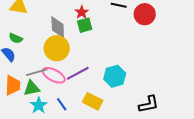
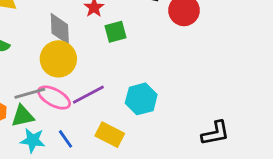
green square: (85, 25) -> (115, 32), moved
black L-shape: (149, 104) -> (215, 133), moved
cyan star: (39, 105) -> (33, 140), turned -30

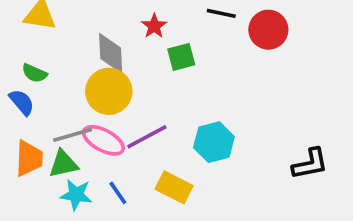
black L-shape: (215, 133) -> (310, 164), moved

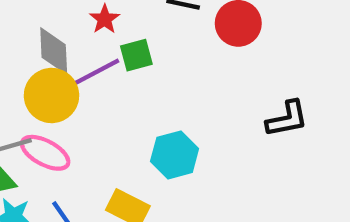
purple line: (147, 137) -> (96, 72), moved
black L-shape: (310, 164) -> (287, 119), moved

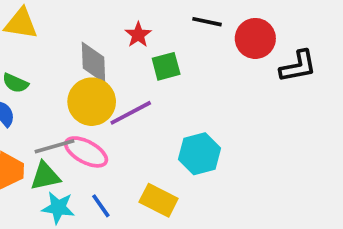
purple line: (96, 72) -> (131, 113), moved
black L-shape: (287, 119) -> (298, 66), moved

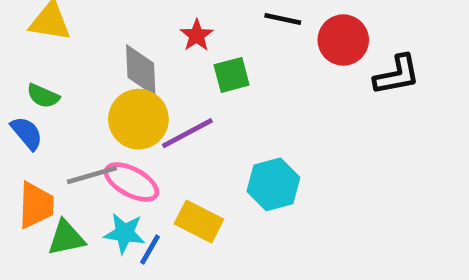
green triangle: (45, 176) -> (66, 238), moved
yellow rectangle: (159, 200) -> (199, 222), moved
blue line: (101, 206) -> (150, 249), turned 65
cyan star: (58, 208) -> (124, 233), moved

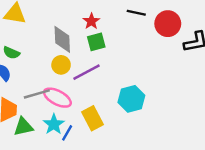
green square: (232, 75) -> (96, 42), moved
yellow circle: (138, 119) -> (61, 65), size x0.6
yellow rectangle: (199, 222) -> (93, 118), turned 35
cyan star: (124, 233) -> (54, 124), turned 30

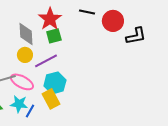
red star: (91, 21) -> (50, 19), size x1.6
cyan hexagon: (131, 99) -> (55, 83), moved
cyan star: (54, 124) -> (19, 104), turned -30

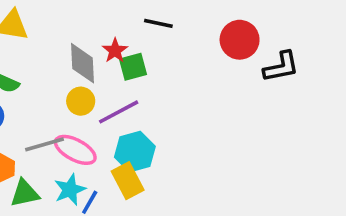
black line: (87, 12) -> (158, 23), moved
red star: (50, 19) -> (115, 51), moved, size x0.6
cyan star: (19, 104) -> (70, 190), turned -30

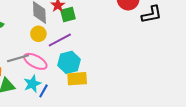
yellow rectangle: (128, 181) -> (77, 79), moved, turned -66

